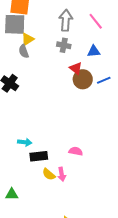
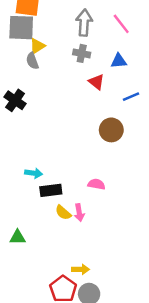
brown circle: (83, 79) -> (111, 130), moved

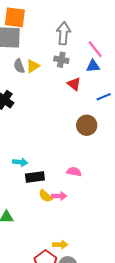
pink line: (121, 24) -> (95, 49), moved
yellow triangle: (37, 46) -> (33, 66), moved
pink arrow: (79, 213) -> (59, 196), turned -80

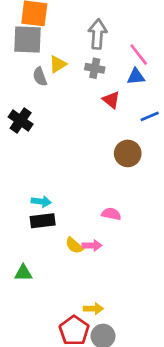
yellow triangle: (33, 66) -> (58, 64), moved
black rectangle: (35, 177) -> (43, 221), moved

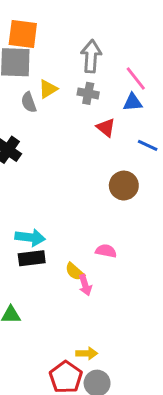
blue line: (150, 116) -> (148, 145), turned 48
cyan arrow: (41, 202) -> (30, 238), size x1.4
yellow semicircle: (74, 245) -> (75, 272), moved
pink arrow: (92, 245) -> (85, 285), turned 72

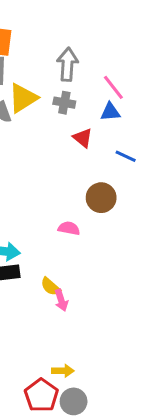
yellow triangle: (48, 89) -> (23, 98), size x1.5
pink semicircle: (106, 251) -> (69, 228), moved

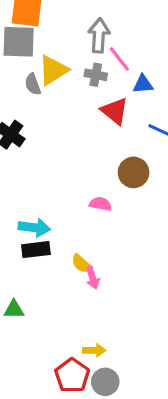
pink line: (113, 87) -> (119, 59), moved
red triangle: (83, 138) -> (115, 111), size x1.4

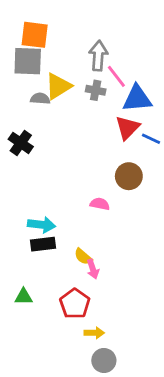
gray semicircle: (33, 84) -> (40, 99), turned 114
blue triangle: (143, 84) -> (137, 99), size x1.6
red triangle: (115, 111) -> (127, 128), moved, turned 36
red pentagon: (72, 376) -> (75, 304), moved

